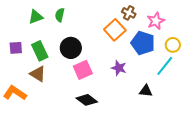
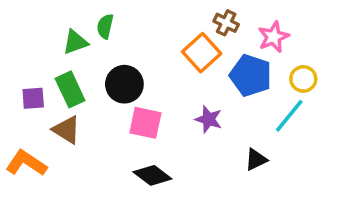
green triangle: (36, 17) -> (75, 42), moved
purple square: (16, 48) -> (33, 98), moved
pink square: (83, 70) -> (145, 123), turned 36
black triangle: (146, 91) -> (256, 160), turned -32

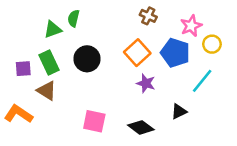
brown cross: (226, 23) -> (148, 16), moved
orange square: (202, 53) -> (137, 53), moved
yellow circle: (303, 79) -> (212, 44), moved
pink square: (145, 123) -> (94, 121), moved
black diamond: (152, 175) -> (141, 127), moved

